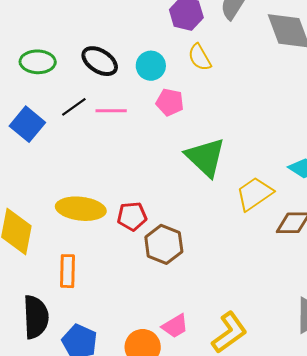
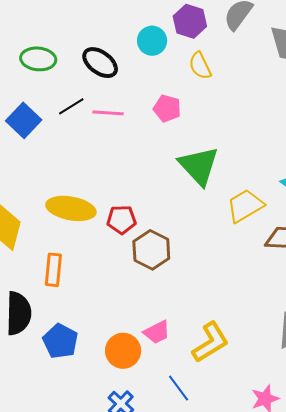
cyan circle: (151, 66) -> (152, 41), moved

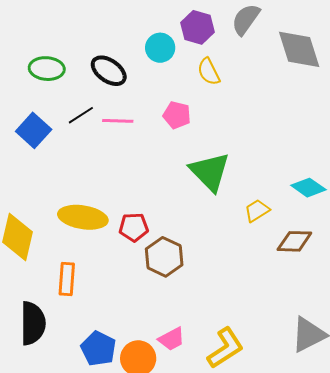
yellow trapezoid: (245, 206) -> (257, 211), size x0.7
blue pentagon: (60, 341) -> (98, 349), moved

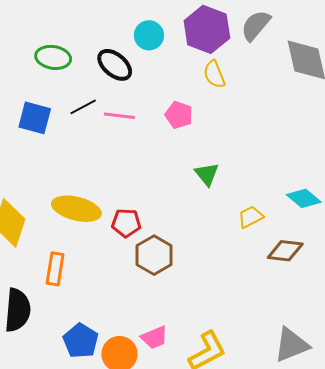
purple hexagon: (198, 27) -> (207, 29), size x1.4
cyan circle: (160, 48) -> (149, 35), moved
blue square: (34, 130) -> (35, 118), turned -32
green triangle: (210, 172) -> (207, 174), size x0.6

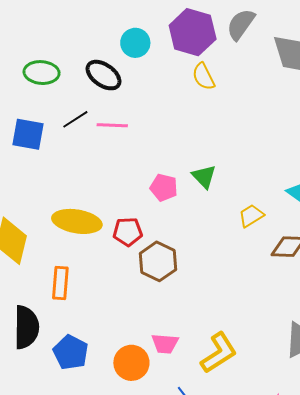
pink pentagon: (179, 115) -> (164, 188), moved
pink trapezoid: (154, 338) -> (165, 344), turned 32
blue pentagon: (81, 341) -> (71, 352), moved

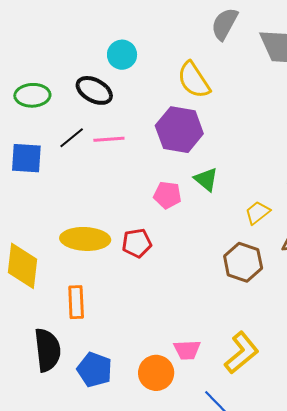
purple hexagon: (193, 32) -> (179, 130), moved
yellow semicircle: (203, 76) -> (194, 80), size x1.4
brown hexagon: (158, 261) -> (243, 262), moved

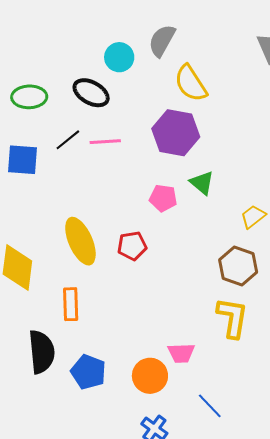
gray semicircle: (225, 24) -> (162, 41), moved
yellow ellipse: (85, 239) -> (80, 241), turned 63
yellow L-shape: (242, 353) -> (232, 318), moved, turned -42

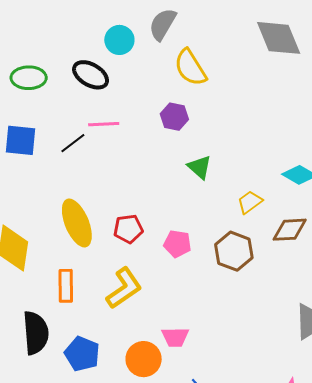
purple hexagon: (176, 133) -> (174, 117), size x0.6
black line: (68, 140) -> (73, 143), moved
pink pentagon: (163, 198) -> (177, 244), moved
yellow L-shape: (232, 318) -> (124, 288), moved, turned 45

